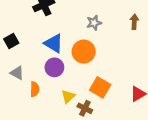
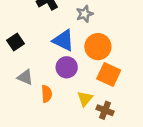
gray star: (94, 23) -> (85, 14), moved
orange square: (100, 87) -> (109, 75), moved

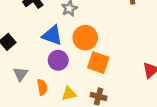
gray triangle: (25, 77) -> (20, 74), turned 49
yellow triangle: (85, 99) -> (69, 94), moved, turned 42

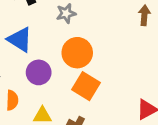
blue triangle: (52, 35) -> (20, 40), moved

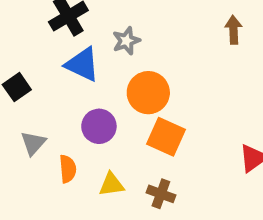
blue triangle: (20, 40) -> (82, 64), moved

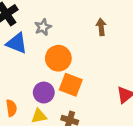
brown arrow: (233, 30) -> (101, 27), moved
purple circle: (99, 126) -> (44, 93), moved

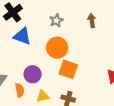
gray star: (43, 27) -> (56, 20), moved
purple circle: (44, 93) -> (33, 74), moved

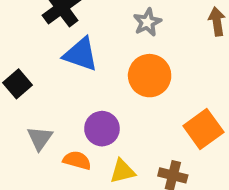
orange square: (68, 69) -> (203, 129), moved, turned 36
orange semicircle: (20, 90) -> (77, 160), turned -64

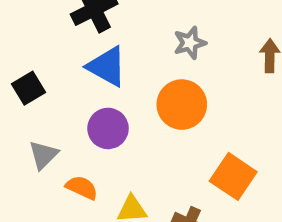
purple circle: (102, 129) -> (108, 128), moved
orange square: (203, 129) -> (233, 176), turned -30

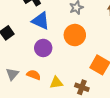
gray triangle: (43, 155) -> (12, 74), moved

